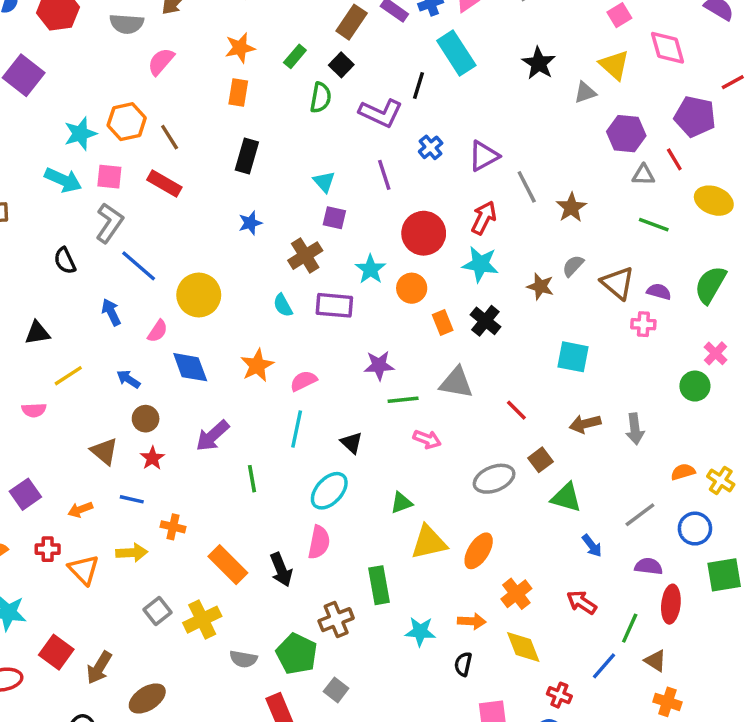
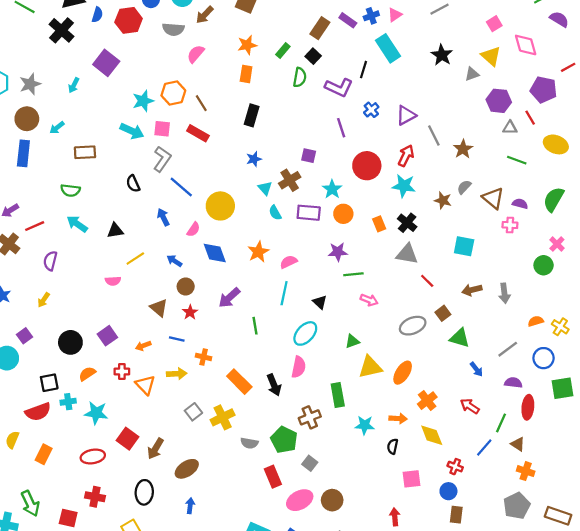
cyan triangle: (324, 182) -> (265, 188), moved
orange circle: (412, 288) -> (343, 214), moved
gray triangle: (456, 383) -> (407, 254), moved

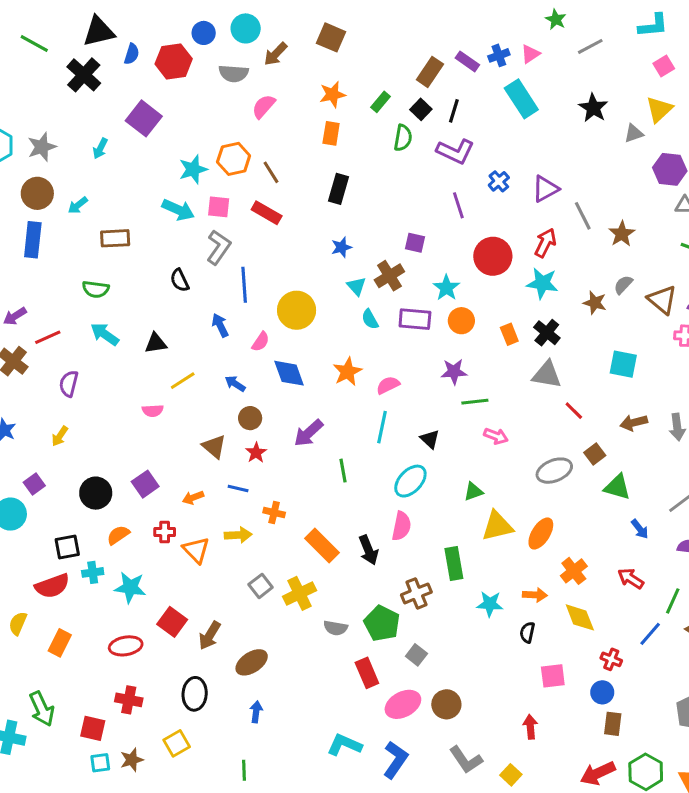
yellow triangle: (491, 56) -> (659, 109), turned 35
black line: (363, 70) -> (454, 111), moved
blue line: (181, 187) -> (244, 285), turned 45

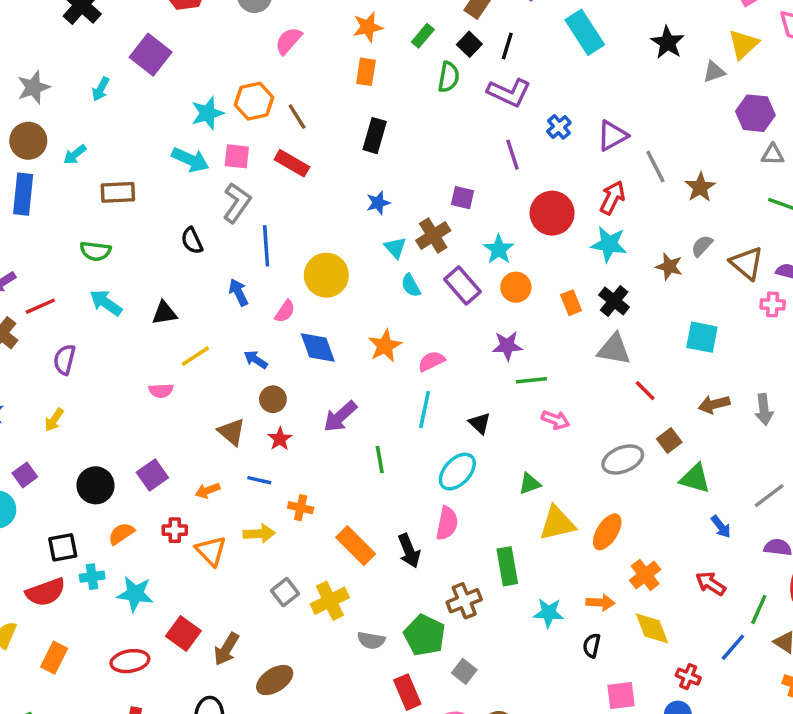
purple rectangle: (415, 319) -> (462, 285), turned 44

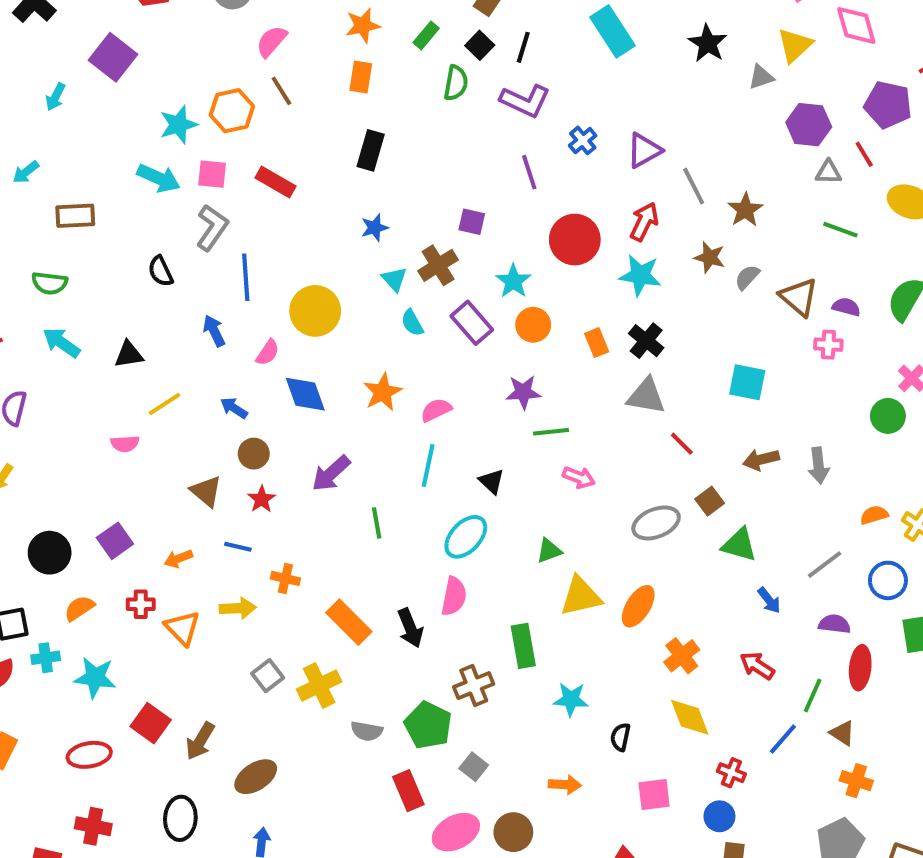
brown line: (297, 117) -> (281, 91), moved
brown star: (669, 267) -> (710, 257), moved
orange arrow: (600, 602) -> (565, 785), moved

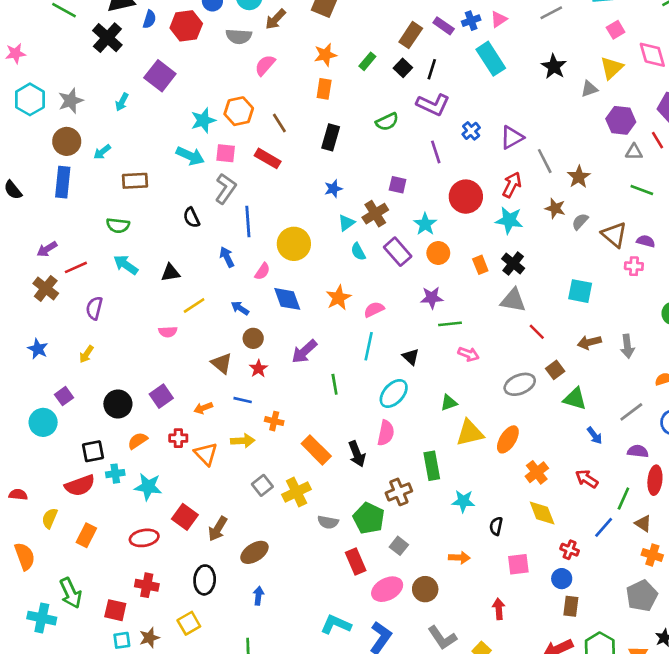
green semicircle: (456, 83) -> (387, 122), moved, turned 55
brown line: (281, 91) -> (279, 123), moved
cyan triangle: (394, 279) -> (346, 223), turned 36

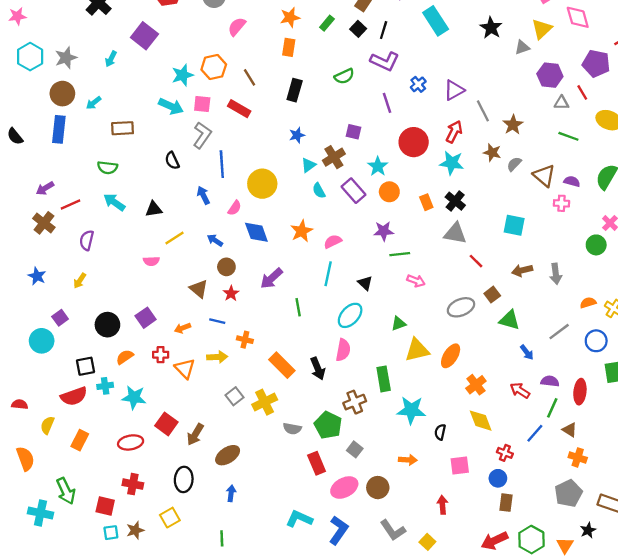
purple semicircle: (638, 451) -> (550, 381), moved
cyan star: (463, 501) -> (411, 410), size x1.4

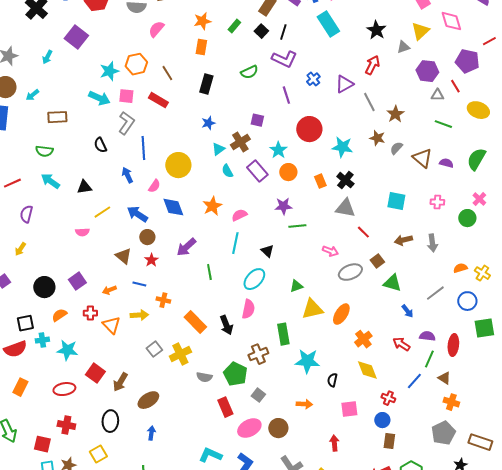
red arrow: (454, 132) -> (372, 65), moved
pink cross: (561, 203) -> (437, 202), moved
blue arrow: (215, 240) -> (137, 214), size x1.5
pink arrow: (416, 281) -> (330, 251), moved

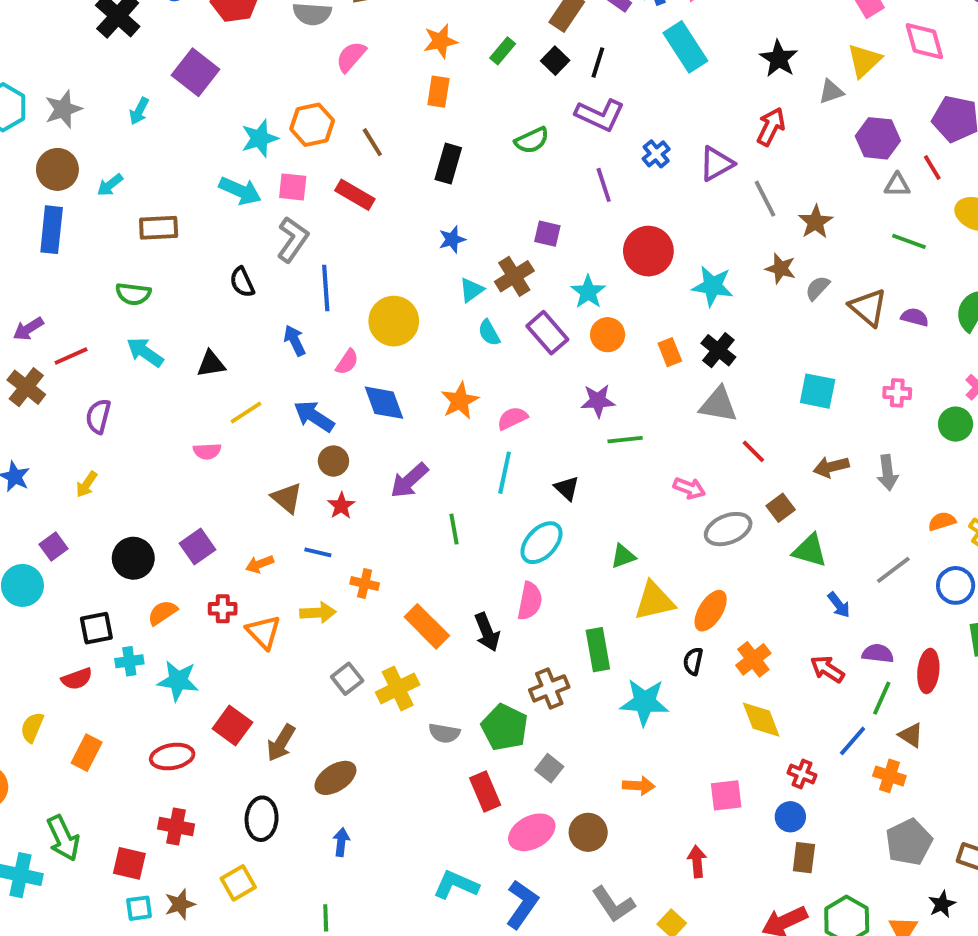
red semicircle: (15, 349) -> (77, 679), size x0.7
black semicircle: (332, 380) -> (693, 661), moved
orange cross: (451, 402) -> (889, 776), moved

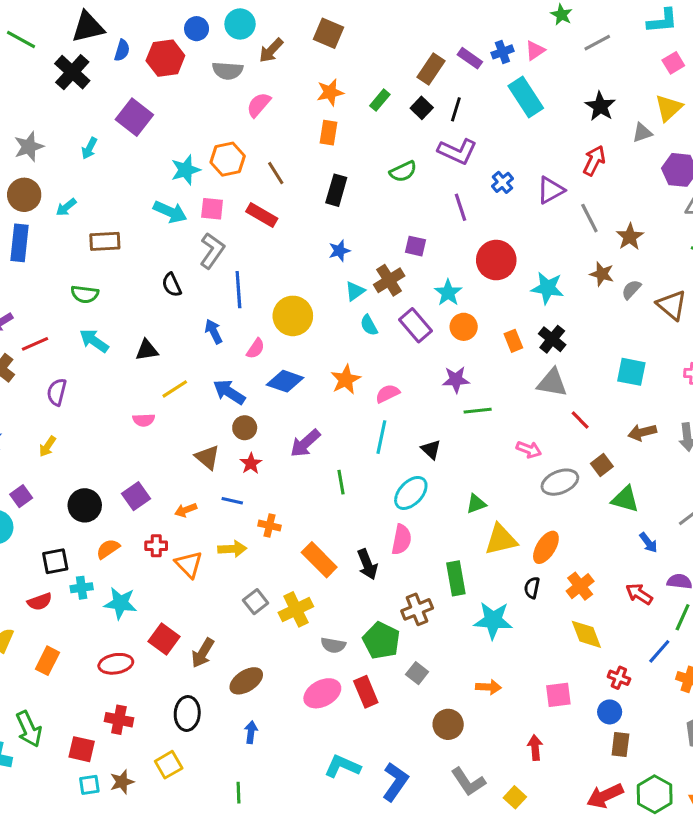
blue diamond: (384, 403) -> (285, 381), turned -51
pink ellipse: (532, 832) -> (322, 693), moved

